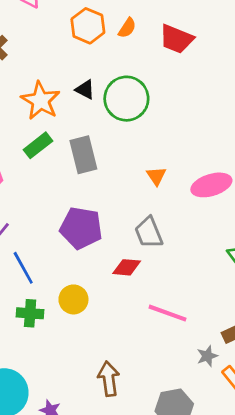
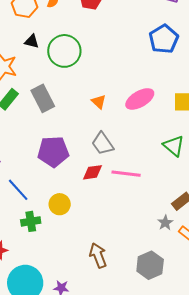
black triangle: (85, 90) -> (32, 41), moved
pink line: (168, 313) -> (126, 174), moved

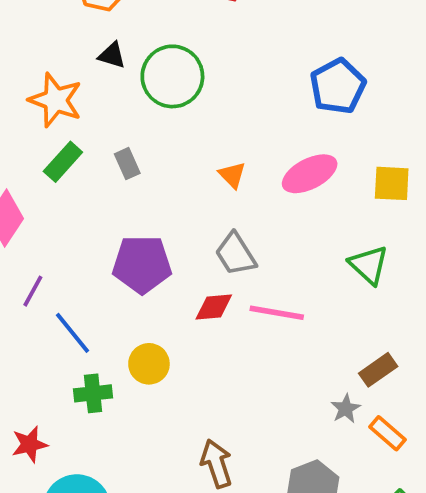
blue pentagon: (164, 39) -> (338, 86), moved
gray rectangle: (43, 98) -> (127, 164), size x0.6

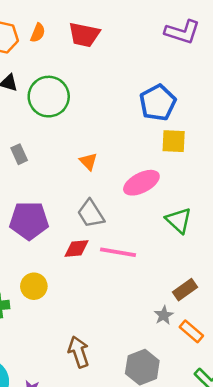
pink ellipse: (310, 174) -> (141, 183), moved
yellow square: (392, 183) -> (174, 141), moved

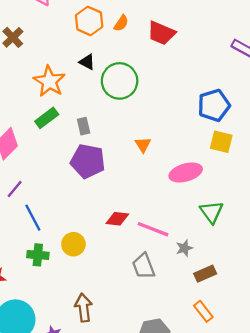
gray trapezoid: (91, 214) -> (144, 266), moved
purple pentagon: (29, 221) -> (88, 161), moved
gray star: (164, 315) -> (184, 248), moved
brown arrow: (79, 352) -> (83, 308), moved

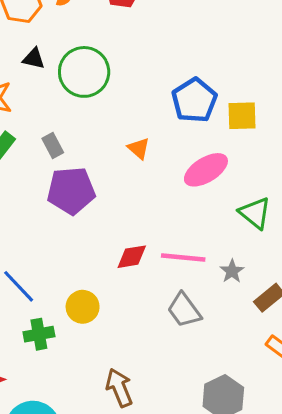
blue pentagon: (214, 105) -> (194, 100), moved

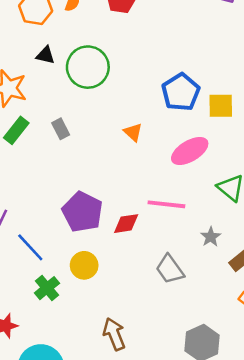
purple pentagon: (71, 191) -> (82, 212), moved, turned 30
pink line: (183, 258) -> (166, 204), moved
green cross: (39, 334) -> (47, 288), turned -30

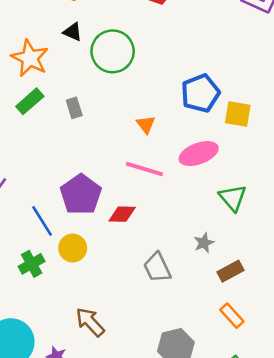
pink line: (166, 204) -> (144, 169), moved
blue line: (30, 247) -> (42, 221), moved
brown arrow: (114, 334) -> (90, 322), turned -32

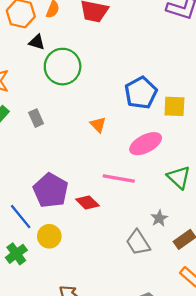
black triangle: (73, 32) -> (37, 42), moved
pink line: (144, 169) -> (119, 179), moved
red diamond: (122, 214) -> (87, 203), turned 50
gray trapezoid: (157, 268) -> (138, 243), moved

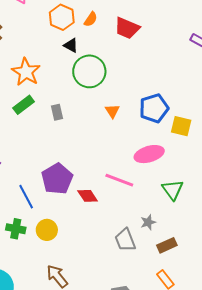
orange triangle: (98, 125) -> (112, 111), moved
yellow circle: (49, 236) -> (47, 230), moved
green cross: (16, 254) -> (16, 229), turned 36

